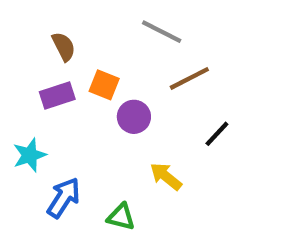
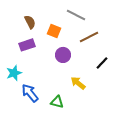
orange square: (104, 85) -> (54, 31), moved
blue arrow: (64, 198) -> (30, 93), turned -72

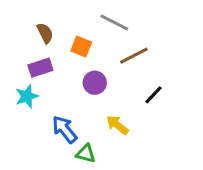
cyan star: (14, 73) -> (27, 96), moved
blue arrow: (30, 93) -> (65, 129), moved

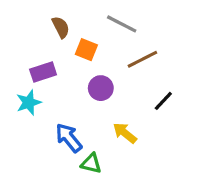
brown semicircle: (45, 33) -> (61, 27), moved

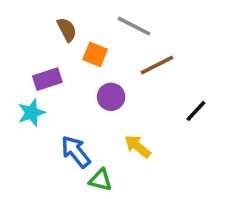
black line: (163, 101) -> (196, 111), moved

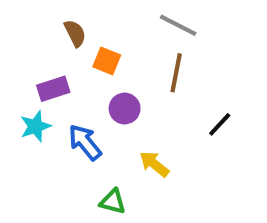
gray line: (134, 26) -> (178, 25), moved
brown line: (157, 65) -> (176, 73), turned -52
blue arrow: (76, 152) -> (85, 142), moved

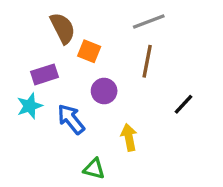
gray line: (178, 25) -> (149, 22), turned -48
brown semicircle: (75, 33) -> (63, 28), size x1.4
yellow arrow: (154, 164) -> (129, 137), turned 40

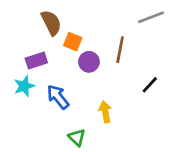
gray line: (149, 22) -> (151, 17), moved
purple circle: (104, 91) -> (89, 62), moved
green triangle: (94, 169) -> (77, 137), turned 30

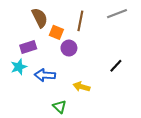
brown line: (120, 50) -> (80, 21), moved
blue arrow: (58, 97) -> (45, 75), turned -48
yellow arrow: (105, 112) -> (81, 87), turned -63

